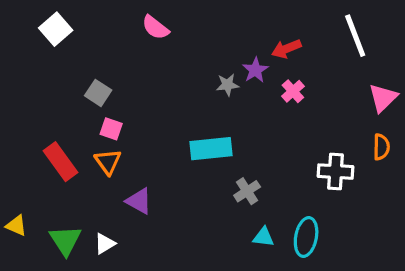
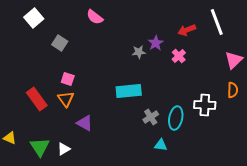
red arrow: (286, 49) -> (187, 30), moved
gray square: (98, 93) -> (60, 43), moved
cyan ellipse: (306, 237) -> (176, 118), moved

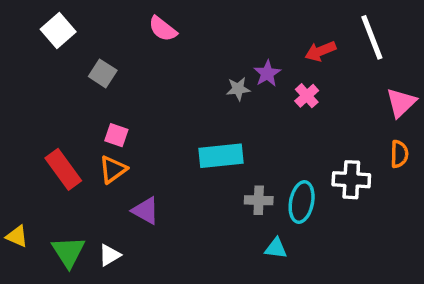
orange triangle: (66, 99) -> (113, 169), turned 30
gray cross: (151, 117) -> (259, 200), turned 35

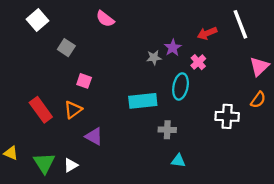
pink square: (116, 135) -> (84, 81), moved
orange semicircle: (399, 154) -> (258, 100), turned 35
cyan ellipse: (302, 202) -> (181, 86), moved

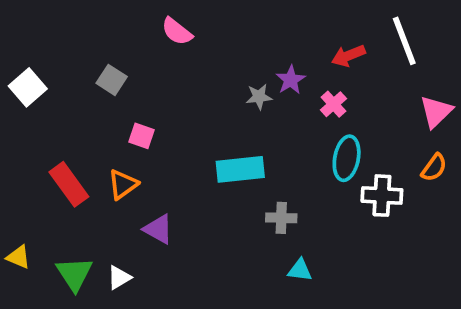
white square: (37, 20) -> (28, 87), moved
cyan ellipse: (181, 86) -> (347, 158), moved

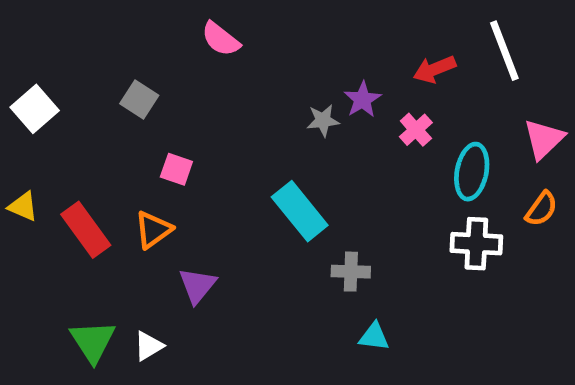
cyan ellipse: (347, 158) -> (472, 172), moved
cyan rectangle: (240, 169) -> (300, 211), turned 57
purple triangle: (158, 229) -> (197, 285), turned 40
yellow triangle: (18, 257) -> (23, 206), moved

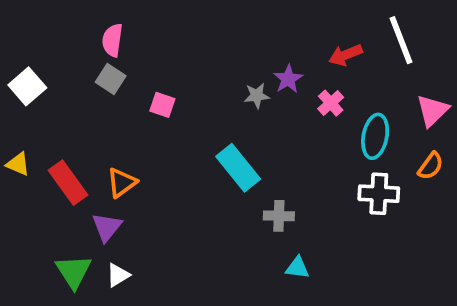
pink semicircle: (221, 39) -> (112, 40), moved, turned 60
pink square: (176, 169) -> (162, 105), moved
purple triangle: (197, 285) -> (107, 227), moved

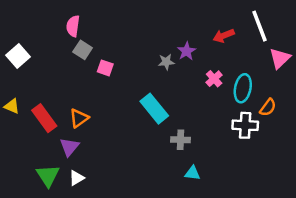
gray square: (111, 79) -> (83, 50), moved
pink cross: (331, 103) -> (214, 79), moved
pink triangle: (432, 110) -> (280, 58), moved
orange semicircle: (431, 166) -> (268, 107), moved

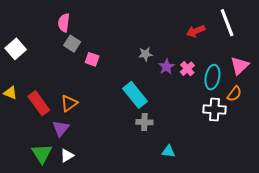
purple star: (187, 51) -> (166, 67), moved
pink triangle: (280, 58) -> (240, 66), moved
gray cross: (181, 140) -> (144, 122), moved

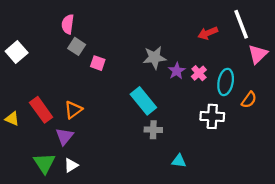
gray star: (145, 54) -> (154, 58), size x1.5
pink triangle: (240, 66) -> (258, 54), moved
yellow triangle: (10, 93) -> (12, 119), moved
white cross: (215, 110) -> (212, 116), moved

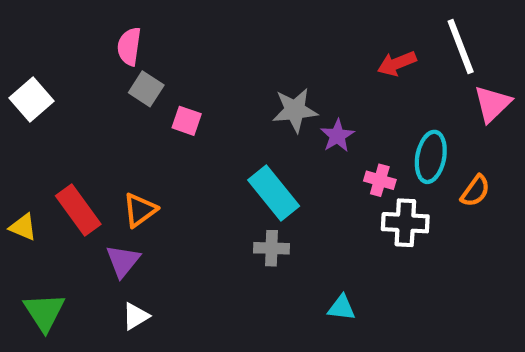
pink cross: (199, 73) -> (380, 180), moved, turned -32
gray cross: (153, 130) -> (272, 248), moved
green triangle: (44, 163) -> (44, 312), moved

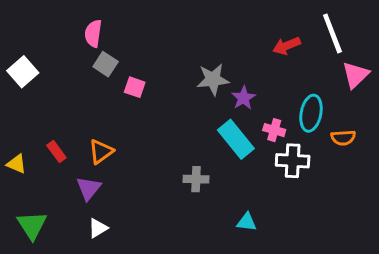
orange semicircle: (475, 191) -> (343, 138), turned 50
cyan rectangle: (274, 193) -> (236, 139), moved
red rectangle: (78, 210) -> (56, 152), size x0.6

